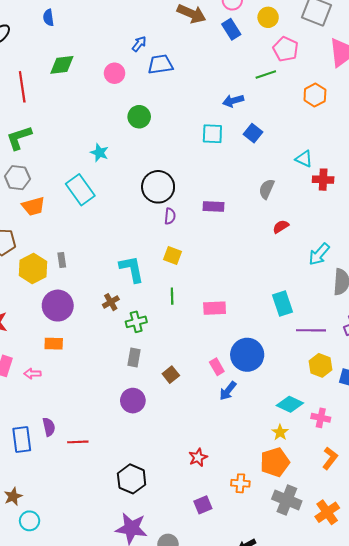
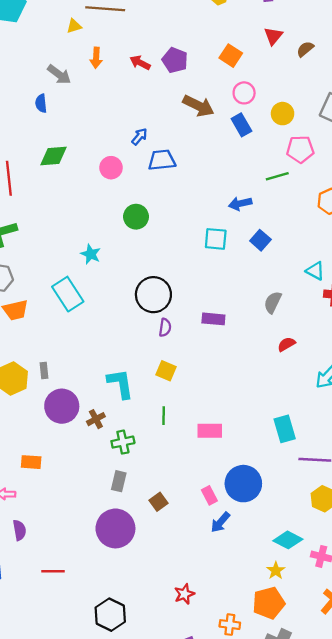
pink pentagon: (286, 49) -> (300, 149), turned -30
purple circle: (58, 306) -> (62, 406), moved
purple circle: (133, 401) -> (115, 528), size x1.4
purple semicircle: (49, 427) -> (19, 530), moved

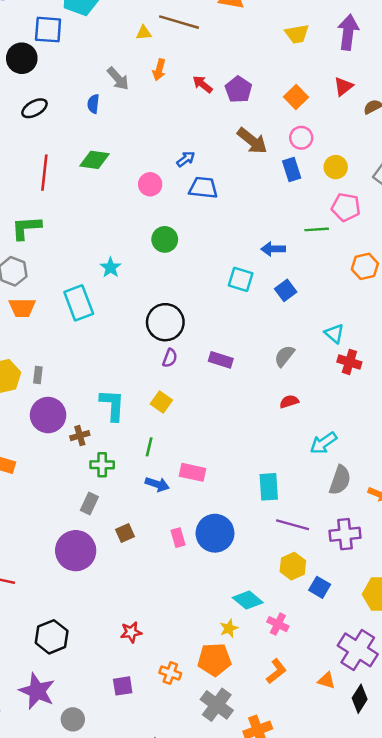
blue arrow: (220, 522) -> (157, 484), moved, turned -125

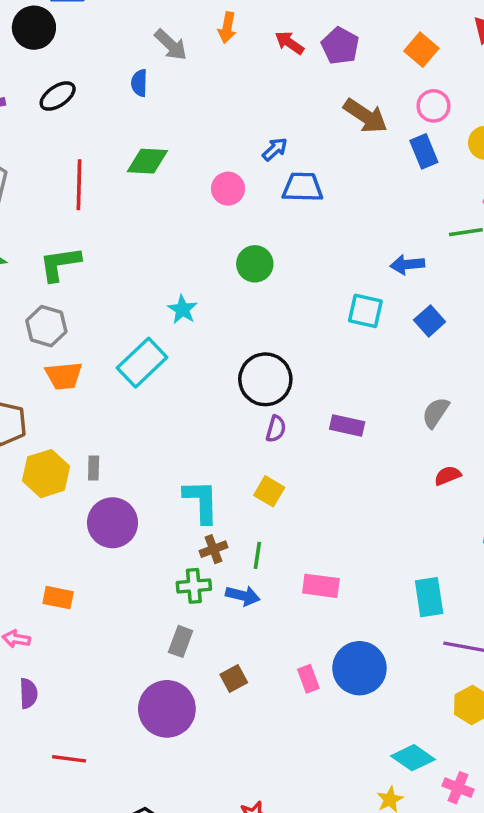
cyan rectangle: (79, 303) -> (142, 363), turned 72
brown cross: (80, 436) -> (213, 549), moved
blue arrow: (157, 484) -> (243, 596), moved

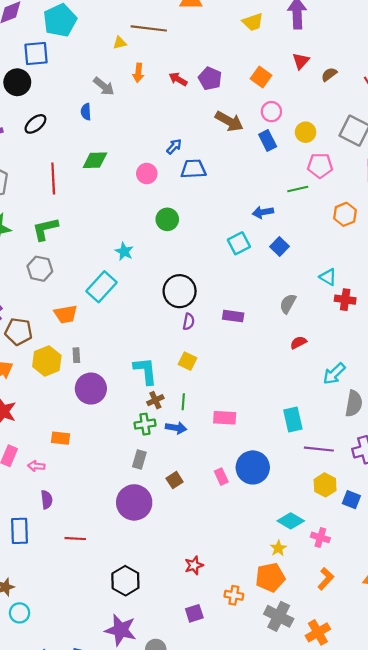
cyan square: (365, 311) -> (239, 243), turned -35
orange trapezoid: (64, 376) -> (66, 314), moved

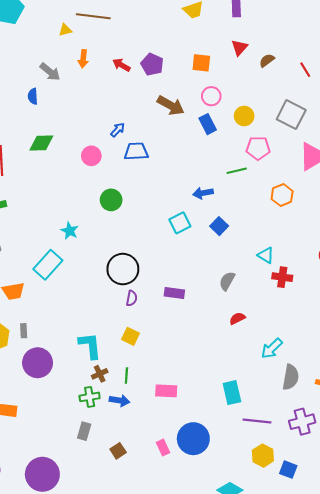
orange square: (261, 77) -> (201, 63), turned -30
purple circle: (134, 502) -> (42, 474), moved

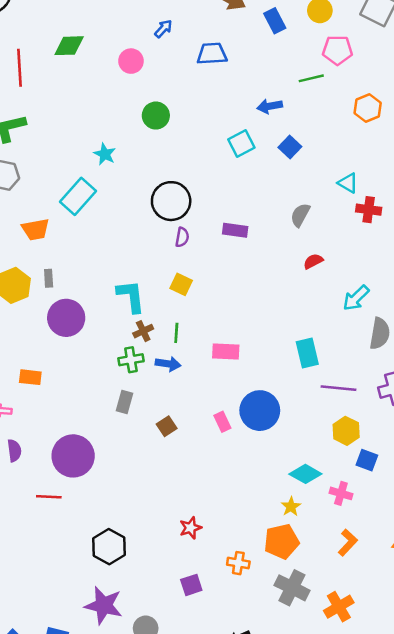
blue trapezoid: (136, 151) -> (212, 54), moved
blue square: (288, 470) -> (367, 460), moved

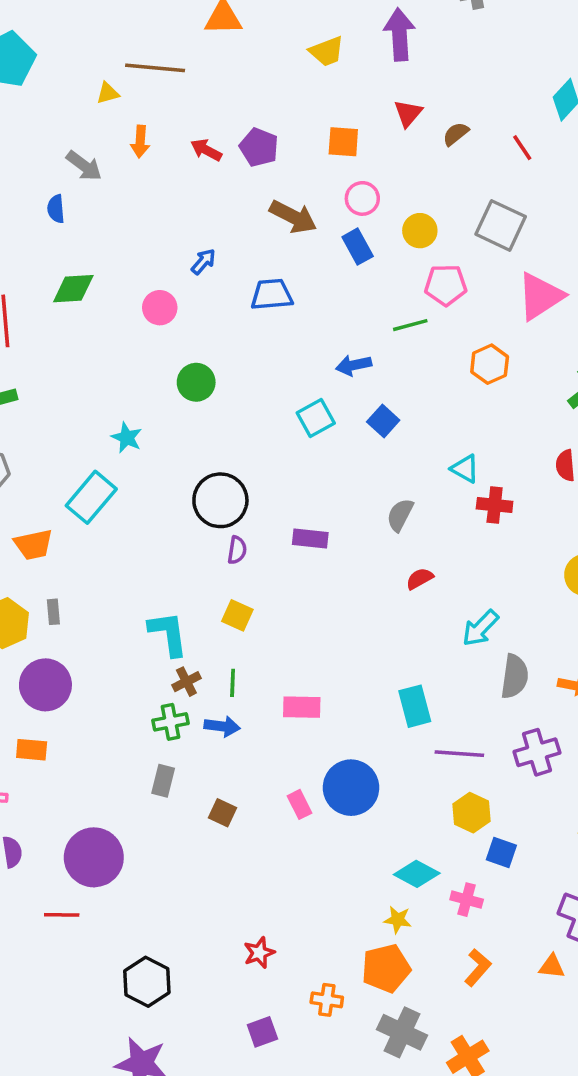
purple circle: (66, 318) -> (45, 685), moved
brown square: (167, 426) -> (222, 813), turned -30
yellow star: (291, 507) -> (398, 920), turned -30

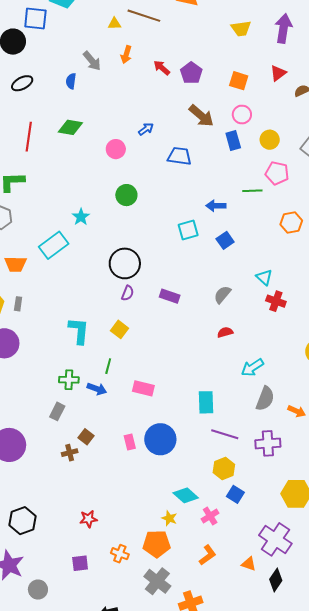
brown cross: (186, 682) -> (70, 453), moved
pink cross: (467, 900) -> (210, 516), turned 30

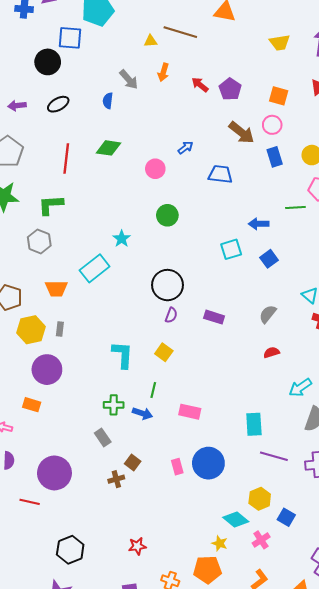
pink circle: (242, 115) -> (272, 125), moved
gray rectangle: (57, 411) -> (103, 438), turned -60
yellow hexagon: (224, 468) -> (260, 499), moved

